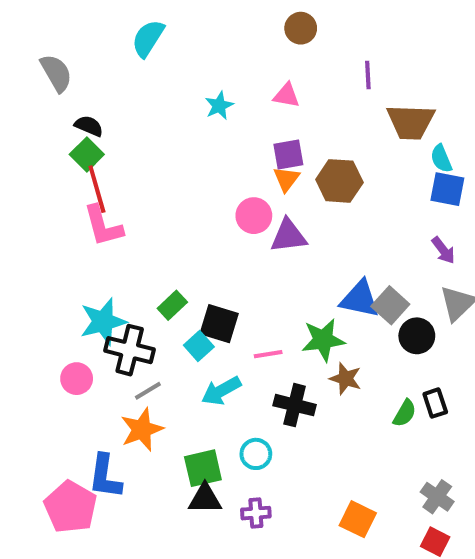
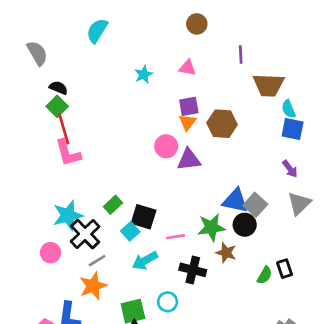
black circle: (417, 336) -> (245, 225), moved
black cross: (130, 350) -> (85, 234), turned 32

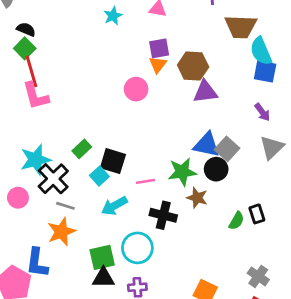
cyan semicircle: (289, 109) -> (261, 51), size x1.5
purple triangle: (189, 160) -> (205, 92), moved
gray line: (97, 261) -> (65, 206), turned 48
cyan circle: (168, 302) -> (137, 248), size x1.5

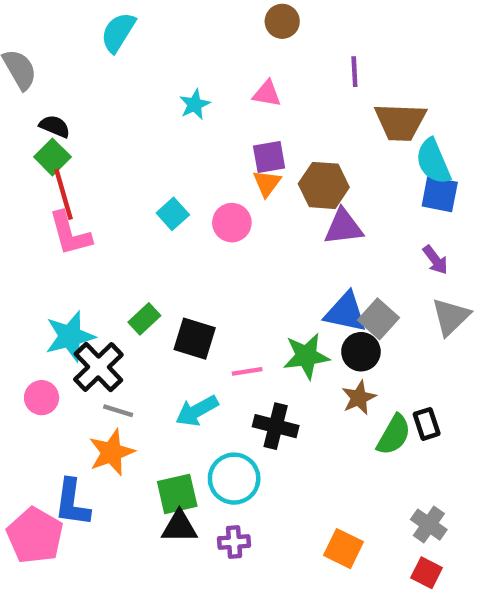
cyan square: (99, 176) -> (173, 214), moved
brown star: (197, 198) -> (359, 398), moved, turned 30
green semicircle: (237, 221) -> (394, 435), size x1.4

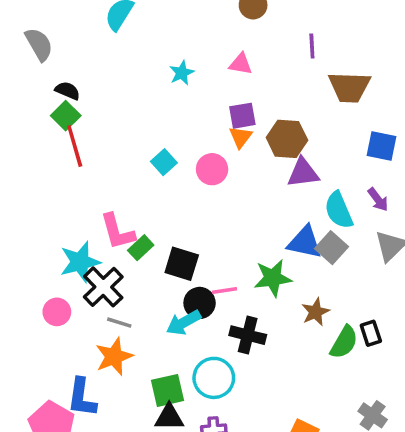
cyan semicircle: (433, 161) -> (339, 210), moved
pink L-shape: (70, 234) -> (117, 232), moved
black circle: (361, 352) -> (200, 303), moved

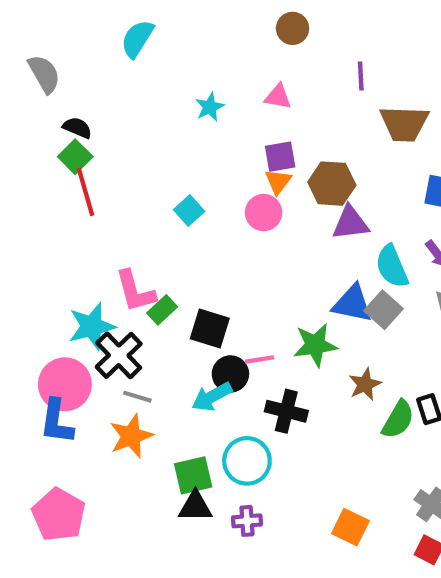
pink circle: (212, 169) -> (264, 213), moved
pink circle: (57, 312) -> (65, 384), size x1.6
blue L-shape: (82, 398) -> (57, 422), moved

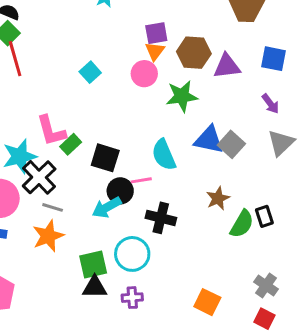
purple triangle: (350, 223) -> (227, 66), moved
cyan semicircle: (392, 266) -> (164, 155), moved
green star: (315, 345) -> (182, 96), moved

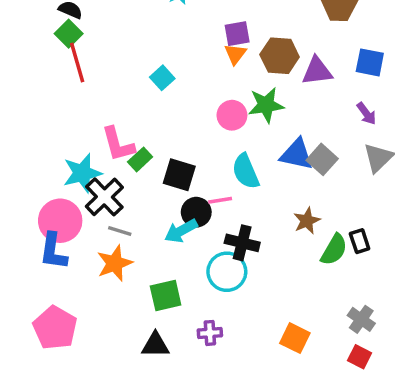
pink circle: (144, 74) -> (232, 115), moved
cyan circle: (132, 254) -> (227, 272), moved
black triangle: (95, 287) -> (155, 345), moved

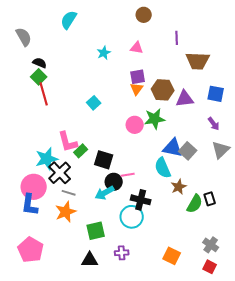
cyan semicircle: (246, 171) -> (163, 168), moved

